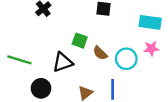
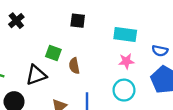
brown semicircle: (100, 53) -> (74, 66), turned 35
cyan circle: (126, 59) -> (124, 90), moved

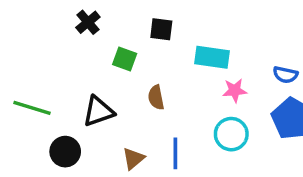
black cross: (16, 21) -> (88, 22), moved
cyan rectangle: (125, 35) -> (212, 57), moved
green square: (53, 53) -> (125, 59), moved

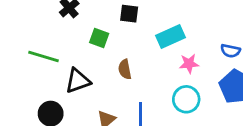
cyan rectangle: (212, 57) -> (171, 37), turned -32
green line: (32, 108) -> (43, 56), moved

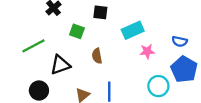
green line: (43, 56) -> (33, 46), turned -45
cyan circle: (186, 99) -> (158, 86), moved

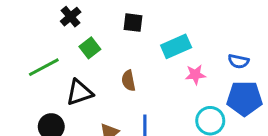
green square: (77, 31) -> (90, 48), moved, turned 32
blue pentagon: (184, 69) -> (244, 98), turned -30

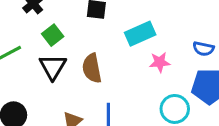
brown semicircle: (129, 81) -> (92, 68), size x1.4
black triangle: (79, 92) -> (53, 67), moved, turned -40

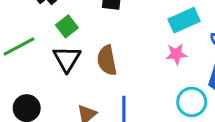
cyan rectangle: (140, 34) -> (184, 20), moved

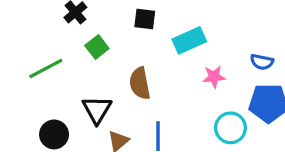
cyan rectangle: (184, 20) -> (189, 40), moved
black triangle: (67, 59) -> (97, 110), moved

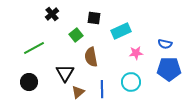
green square: (97, 47) -> (76, 35), moved
cyan circle: (230, 128) -> (131, 82), moved
black circle: (54, 134) -> (29, 82), moved

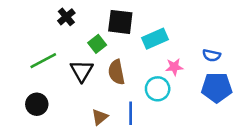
black square: (94, 18) -> (120, 22), size x1.5
black triangle: (65, 73) -> (82, 71), moved
cyan circle: (131, 82) -> (158, 89), moved

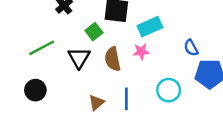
blue semicircle: (212, 55) -> (191, 48), moved, turned 49
pink star: (174, 67) -> (141, 52), moved
cyan circle: (158, 89) -> (169, 90), moved

